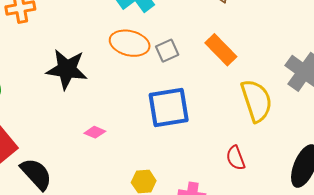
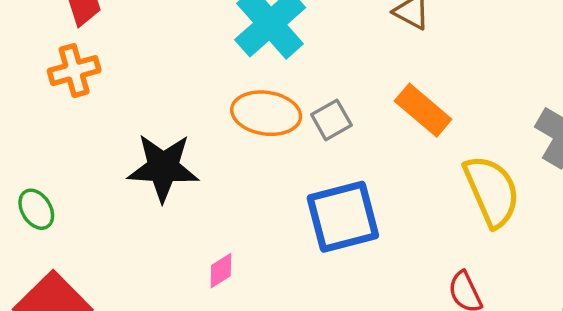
pink diamond: (95, 132) -> (221, 271), turned -50

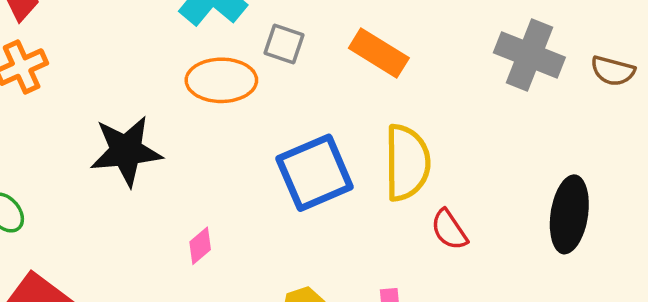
gray square: (331, 120) -> (284, 44), moved, turned -33
yellow semicircle: (492, 191) -> (407, 163), moved, turned 32

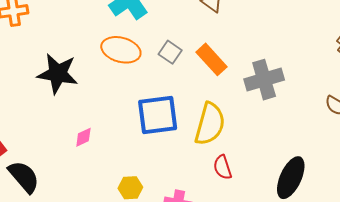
gray square: (284, 44) -> (170, 52), moved
gray cross: (529, 55) -> (264, 80), moved, turned 36

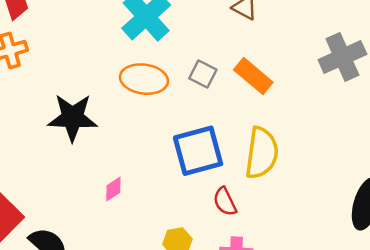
gray cross: (264, 80) -> (342, 57), moved
red semicircle: (223, 167) -> (225, 202), moved

